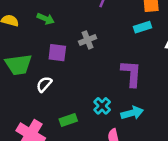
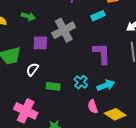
cyan rectangle: (142, 27) -> (98, 16), moved
gray cross: (88, 40) -> (64, 30), size x1.6
green rectangle: (68, 120) -> (53, 86), moved, turned 32

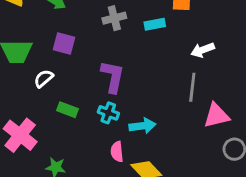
gray cross: (64, 30) -> (114, 18), moved, size x0.7
purple L-shape: (102, 54) -> (113, 77), moved
cyan cross: (81, 82) -> (108, 113), turned -32

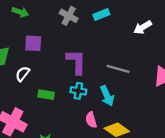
gray cross: (114, 18) -> (69, 16), turned -36
gray line: (192, 87) -> (118, 69), moved, turned -70
cyan arrow: (142, 126) -> (107, 96), turned 84

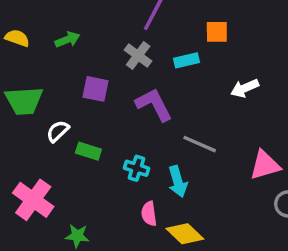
green arrow: (20, 12) -> (67, 40), turned -49
purple square: (33, 43) -> (95, 89), moved
purple L-shape: (76, 62) -> (154, 105), moved, turned -36
green rectangle: (46, 95) -> (88, 151), moved

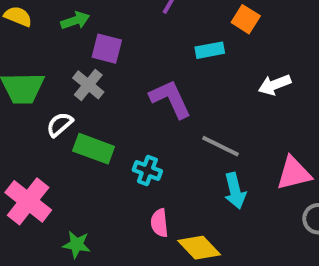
orange square: (217, 32) -> (246, 19), turned 30
gray cross: (138, 56) -> (88, 85), moved
purple square: (95, 89) -> (107, 49), moved
green rectangle: (88, 151) -> (94, 149), size x1.4
cyan arrow: (178, 182) -> (235, 191), moved

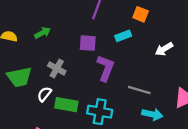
purple square: (107, 49) -> (88, 43), moved
purple L-shape: (170, 99) -> (106, 68), turned 56
cyan cross: (147, 170) -> (100, 112), size x1.5
cyan arrow: (235, 191) -> (152, 114), turned -54

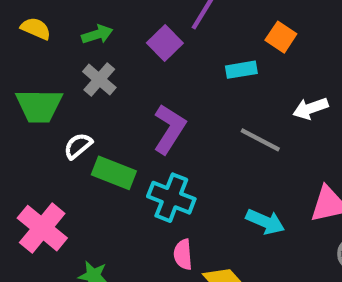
purple square: (88, 43) -> (165, 43), moved, turned 30
gray cross: (57, 68) -> (99, 80), moved
purple L-shape: (106, 68) -> (169, 129), moved
gray line: (139, 90) -> (260, 140), moved

